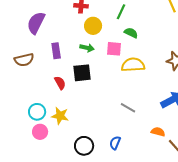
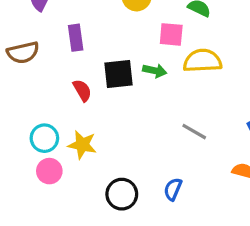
green arrow: (87, 48) -> (155, 71), moved

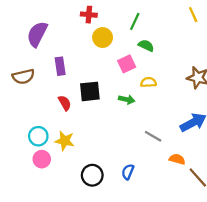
pink square: (171, 34) -> (127, 64), turned -30
yellow semicircle: (202, 61) -> (148, 82), size x0.6
green arrow: (155, 71) -> (127, 99), moved
gray line: (194, 132) -> (153, 136), moved

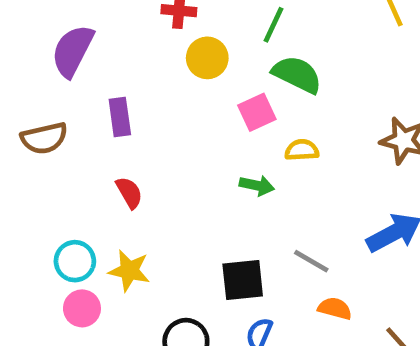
green semicircle: (146, 46) -> (297, 74), size x1.5
black square: (90, 91) -> (243, 280), moved
orange semicircle: (177, 159) -> (335, 308), moved

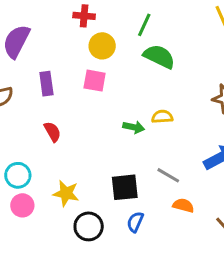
pink square: (257, 112) -> (95, 81), moved, turned 35
yellow semicircle: (302, 150) -> (162, 117), moved
yellow star: (129, 271) -> (66, 193), moved

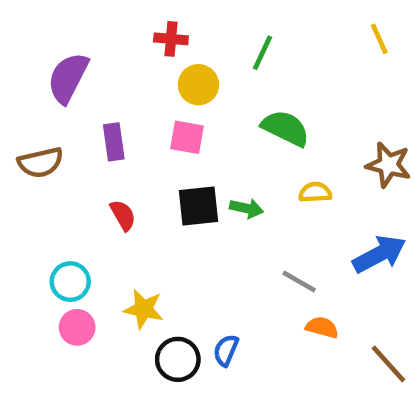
green semicircle: (159, 56) -> (285, 128), moved
yellow semicircle: (162, 117) -> (315, 192), moved
black square: (125, 187) -> (198, 206), moved
blue semicircle: (135, 222) -> (226, 350), moved

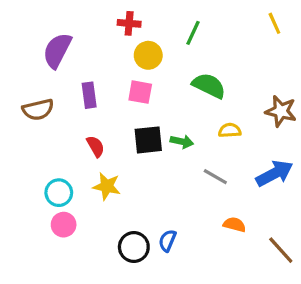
gray line: (299, 282) -> (215, 177), moved
yellow star: (144, 309) -> (107, 186), moved

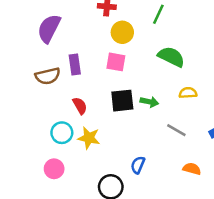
brown semicircle: (38, 110) -> (48, 76), moved
cyan circle: (59, 193) -> (62, 133), moved
blue semicircle: (167, 241) -> (138, 165), moved

